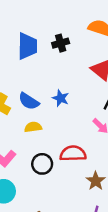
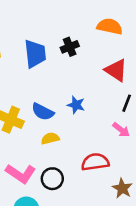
black circle: (42, 164) -> (52, 179), moved

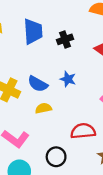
black cross: (70, 47) -> (65, 39), moved
black circle: (52, 179) -> (56, 157), moved

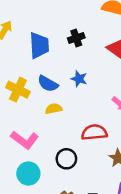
blue trapezoid: (33, 31) -> (39, 45), moved

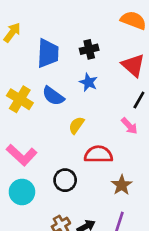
blue star: (79, 79) -> (88, 82), moved
yellow semicircle: (54, 109) -> (76, 125), moved, turned -49

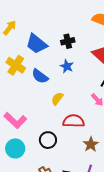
blue trapezoid: (48, 53) -> (36, 44), turned 125
yellow cross: (20, 99) -> (16, 65), moved

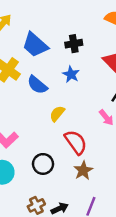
red semicircle: (74, 121) -> (76, 142), turned 50
brown star: (91, 144) -> (83, 170), moved

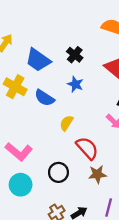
black cross: (74, 44) -> (75, 55), turned -35
brown star: (83, 170) -> (97, 174), turned 30

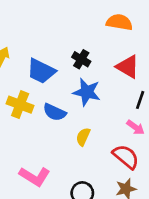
blue star: (75, 84) -> (87, 92), size x1.5
red semicircle: (87, 148) -> (126, 157), moved

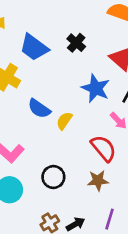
blue star: (87, 92) -> (96, 88), moved
blue semicircle: (55, 112) -> (39, 109), moved

